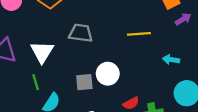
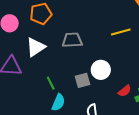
white triangle: (42, 52) -> (36, 47), moved, turned 35
green line: (36, 82) -> (51, 83), moved

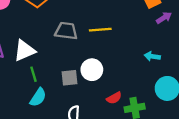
yellow line: (121, 32) -> (100, 30), moved
white triangle: (36, 47) -> (25, 51), moved

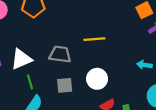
gray trapezoid: (66, 31) -> (60, 54), moved
white circle: (92, 70) -> (97, 79), moved

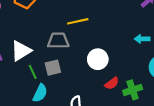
yellow line: (94, 39) -> (78, 21), moved
gray square: (65, 85) -> (53, 68), moved

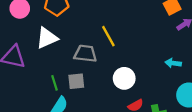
yellow line: (78, 21) -> (108, 36), turned 66
white triangle: (21, 51) -> (47, 38), moved

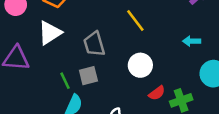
yellow line: (108, 36) -> (135, 20), moved
gray trapezoid: (85, 54) -> (94, 44), turned -105

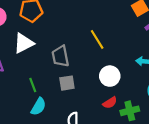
white circle: (140, 65) -> (110, 76), moved
gray square: (88, 76) -> (67, 83), moved

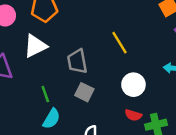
gray square: (67, 83) -> (84, 92), turned 35
red semicircle: (110, 103) -> (133, 115), turned 48

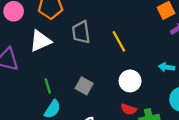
gray trapezoid: (77, 61) -> (81, 32), moved

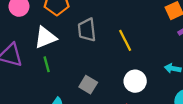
green line: (48, 86) -> (47, 64), moved

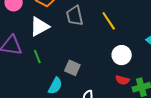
green line: (47, 64) -> (37, 57), moved
gray square: (88, 85) -> (72, 68), moved

